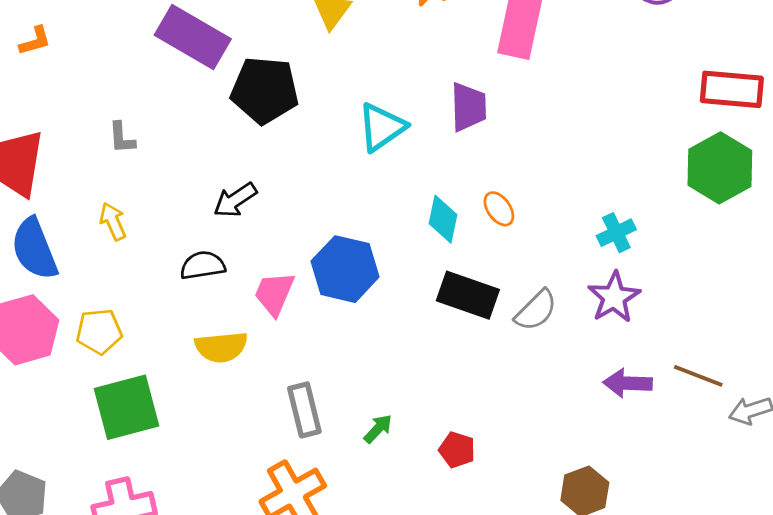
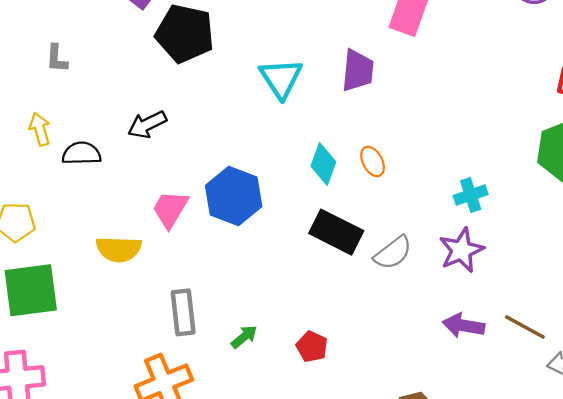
cyan triangle: (382, 127) -> (281, 78), turned -36
black semicircle: (203, 265) -> (82, 153), moved
red pentagon: (457, 450) -> (312, 347), moved

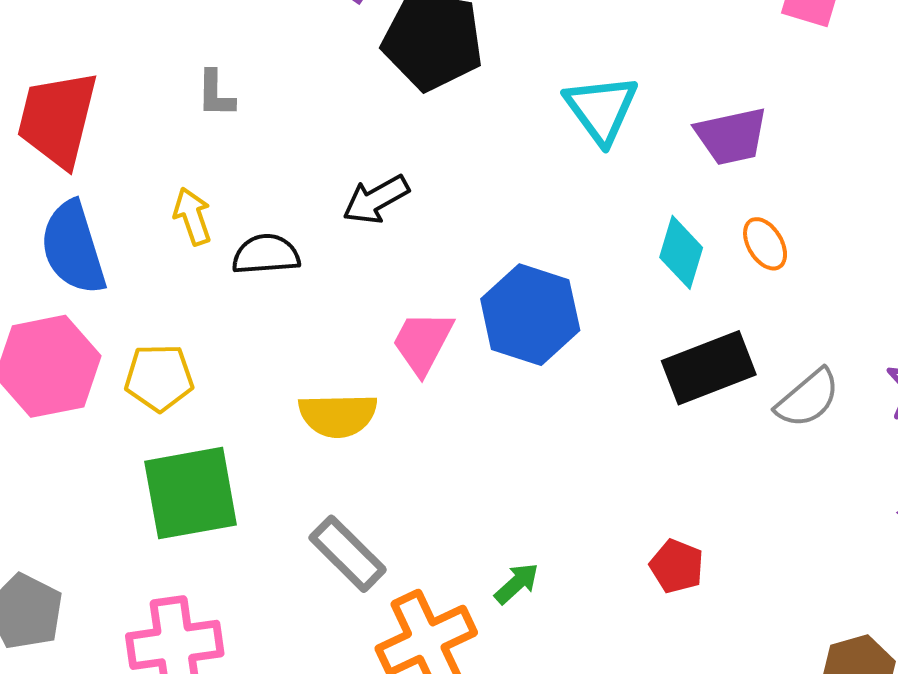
purple trapezoid: (358, 71) -> (731, 136), moved, turned 75
black rectangle: (336, 232) -> (709, 368), turned -45
gray rectangle: (183, 312) -> (348, 554), moved, turned -36
green arrow: (244, 337) -> (517, 583), moved

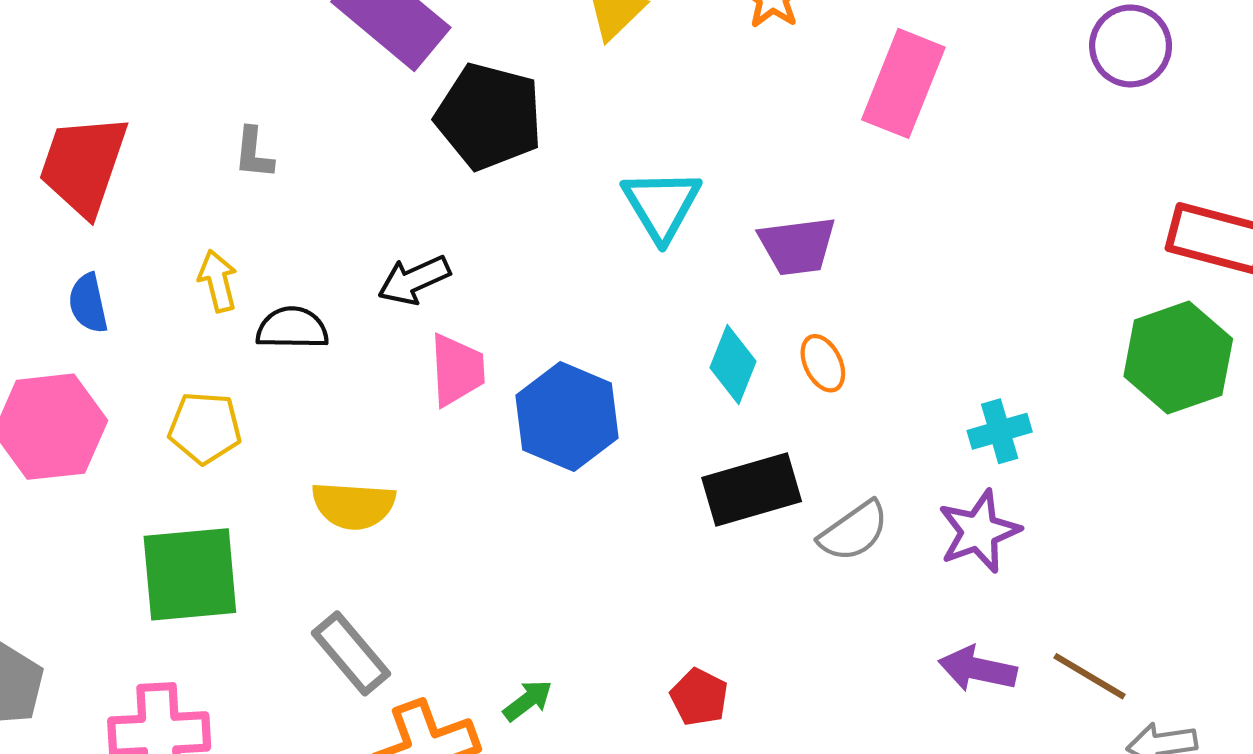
blue semicircle: (73, 248) -> (88, 303), size x0.6
pink trapezoid: (423, 342) -> (457, 370), moved, turned 144
yellow pentagon: (159, 378) -> (205, 428), moved

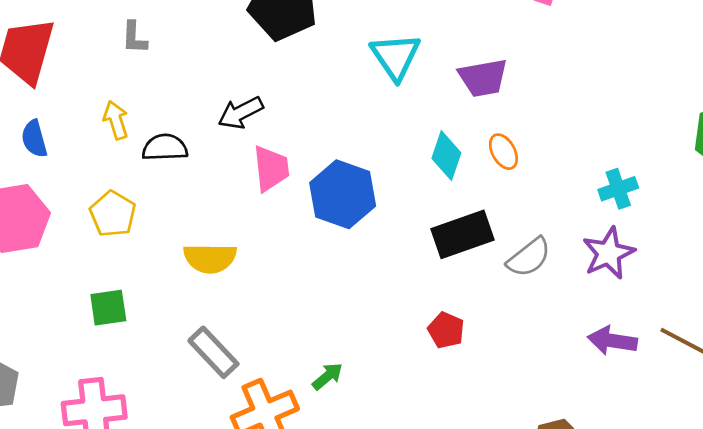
yellow pentagon: (205, 428) -> (113, 214), turned 30
green square: (190, 574) -> (108, 308), size x0.6
red pentagon: (699, 697) -> (446, 330), moved

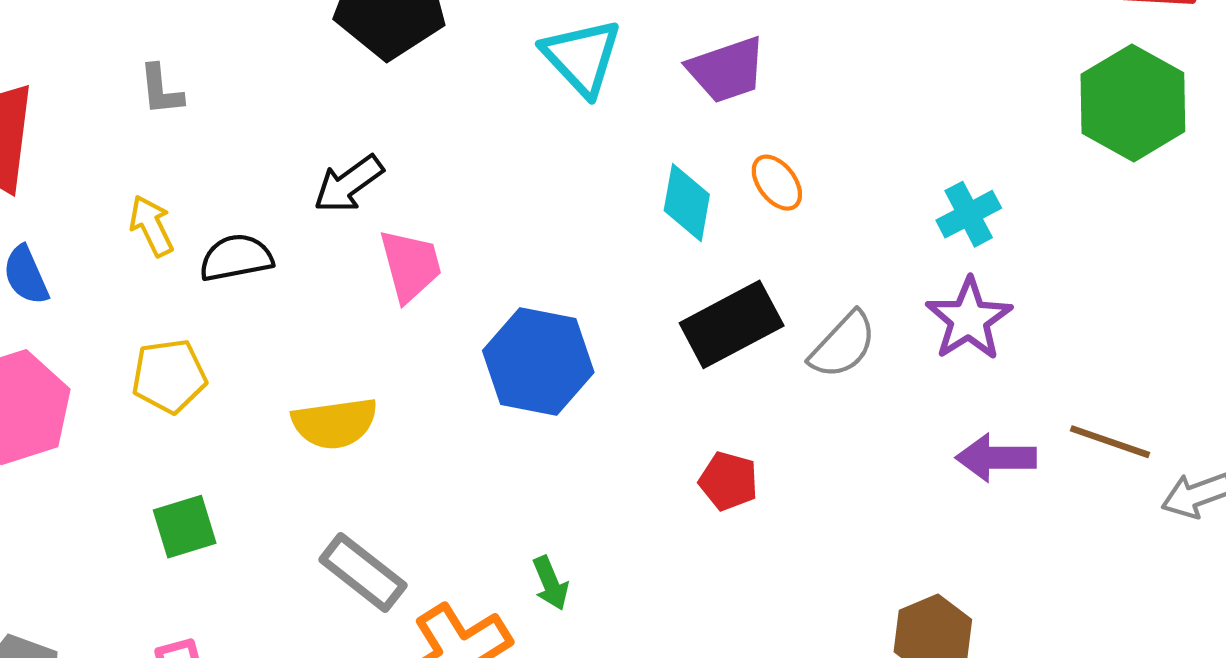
blue hexagon: (343, 194) -> (538, 361), moved
yellow pentagon: (113, 214) -> (169, 376), turned -30
green arrow: (327, 376) -> (550, 583), turned 116

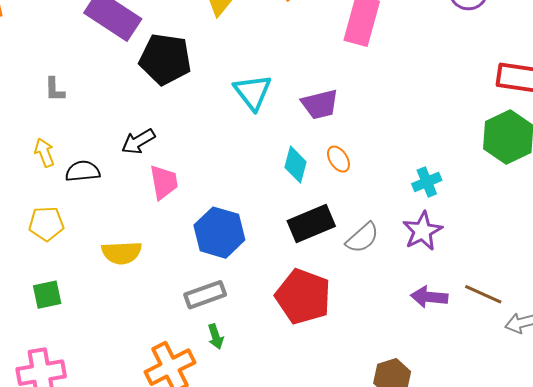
red pentagon: (728, 481) -> (303, 296), size x2.0
gray rectangle: (363, 572) -> (205, 295), moved, turned -63

